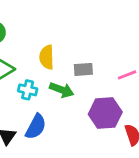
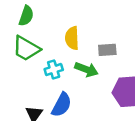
cyan cross: (28, 90) -> (54, 69), turned -30

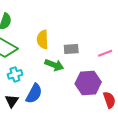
cyan cross: (54, 69) -> (15, 74), moved

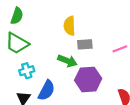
yellow semicircle: (43, 39) -> (70, 26), moved
purple hexagon: (88, 83) -> (88, 79), moved

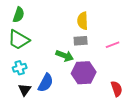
yellow semicircle: (70, 26) -> (83, 21), moved
cyan cross: (27, 71) -> (20, 68), moved

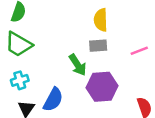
green arrow: (65, 56) -> (78, 65), turned 36

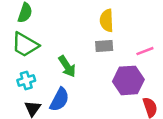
green arrow: (78, 65) -> (67, 66), moved
purple hexagon: (102, 87) -> (128, 80), moved

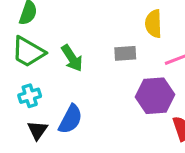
yellow semicircle: (107, 20) -> (153, 24), moved
green arrow: (67, 66) -> (72, 58), moved

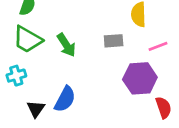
cyan cross: (30, 96) -> (16, 76), moved

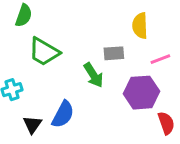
green trapezoid: (27, 39) -> (44, 52), moved
green arrow: (66, 45) -> (93, 75), moved

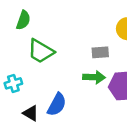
green arrow: (93, 75) -> (94, 77), moved, turned -55
black triangle: (32, 125) -> (31, 113), turned -35

